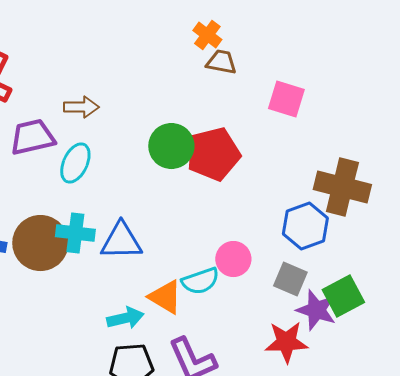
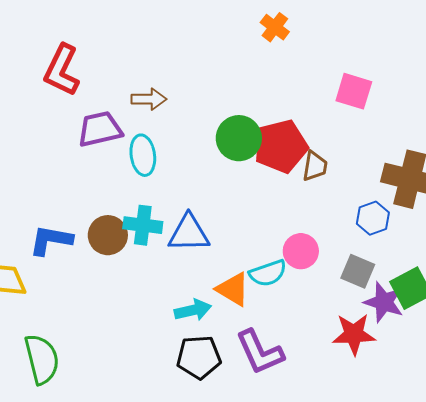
brown trapezoid: (221, 62) -> (315, 166), moved, turned 88
cyan ellipse: (75, 163) -> (143, 155), turned -33
blue hexagon: (305, 226) -> (373, 218), size x0.7
brown circle: (40, 243) -> (108, 235), size x0.7

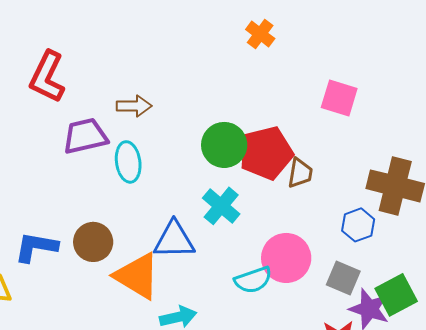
cyan cross: (143, 225) -> (221, 206), moved, turned 33
pink circle: (301, 251) -> (286, 258), size x1.4
orange triangle: (233, 289) -> (137, 276), moved, size x1.4

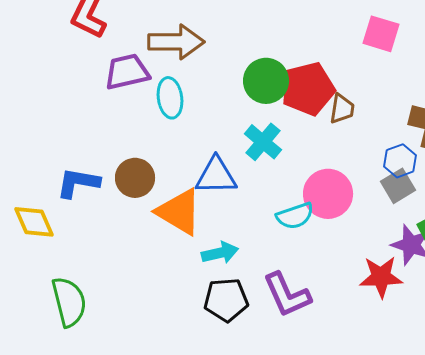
brown arrow: (134, 106) -> (176, 42), size x1.6
gray square: (343, 278) -> (398, 186), moved, turned 36

